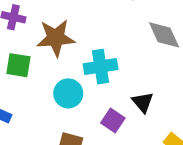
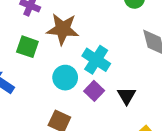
cyan cross: (101, 67) -> (96, 60), turned 32
purple square: (113, 120) -> (94, 91), moved

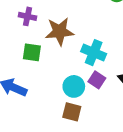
cyan circle: (65, 78) -> (74, 86), moved

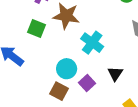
purple square: (97, 80) -> (87, 83), moved

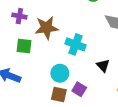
purple square: (87, 83) -> (79, 89), moved

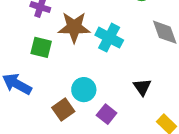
cyan cross: (76, 44) -> (109, 38), moved
brown square: (59, 94) -> (63, 109), moved, turned 35

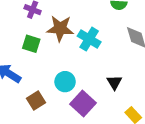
brown square: (63, 109) -> (36, 100), moved
purple square: (107, 114) -> (83, 104), size x1.5

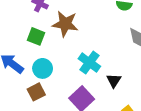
cyan cross: (89, 39) -> (89, 63), moved
cyan circle: (65, 82) -> (43, 68), moved

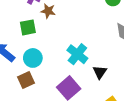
brown star: (65, 24) -> (48, 11), moved, size x0.6
green square: (36, 36) -> (28, 27), turned -35

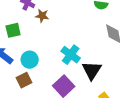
green square: (28, 27) -> (13, 30), moved
black triangle: (100, 72) -> (92, 70), size x1.5

